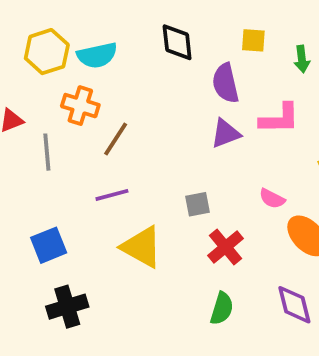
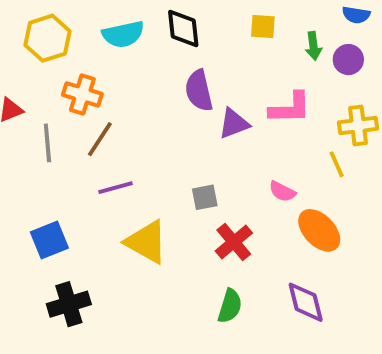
cyan semicircle: (97, 55) -> (123, 34), moved
purple semicircle: (225, 83) -> (199, 91), moved
brown line: (116, 139) -> (100, 139), moved

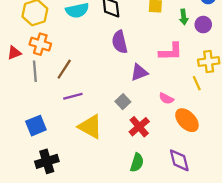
orange cross: (82, 94) -> (40, 44), moved
purple triangle: (234, 124) -> (139, 72), moved
gray square: (205, 197) -> (123, 102), turned -32

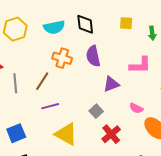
orange cross: (40, 44) -> (62, 58), moved

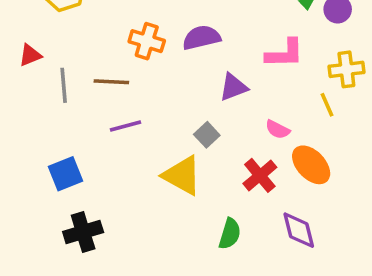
purple semicircle: (93, 56) -> (202, 38), turned 90
brown line: (42, 81) -> (111, 82), turned 60
yellow triangle: (66, 134) -> (182, 175), moved
red cross: (111, 134) -> (260, 175), moved

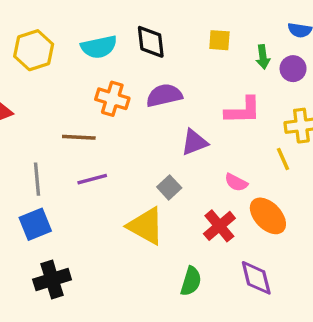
gray line: (64, 85) -> (37, 179), moved

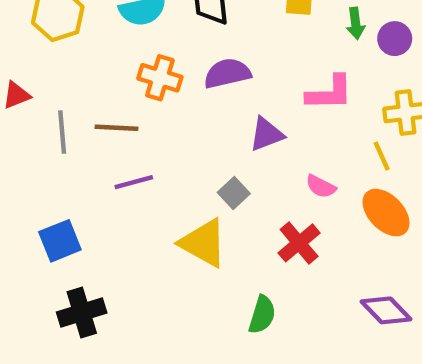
gray line: (37, 179) -> (62, 132), moved
orange ellipse: (268, 216) -> (386, 213), moved
purple diamond: (256, 278) -> (386, 310), moved, turned -30

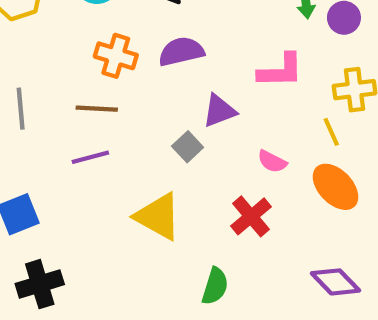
brown line: (116, 128) -> (97, 109), moved
gray square: (234, 193) -> (188, 147), moved

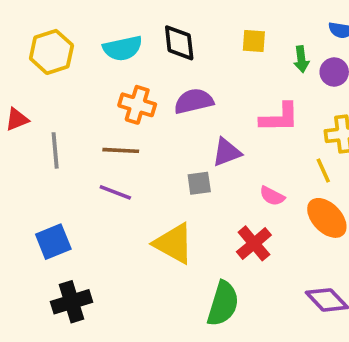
gray square: (188, 147) -> (199, 183), turned 35
purple line: (90, 157) -> (115, 192), turned 36
green semicircle: (215, 286) -> (223, 304), size x1.4

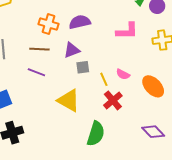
purple triangle: (227, 152) -> (72, 50), moved
yellow line: (323, 170) -> (104, 79), moved

